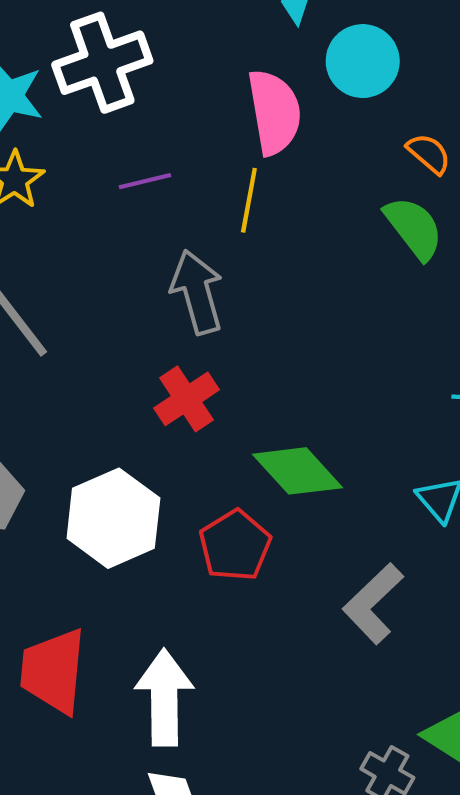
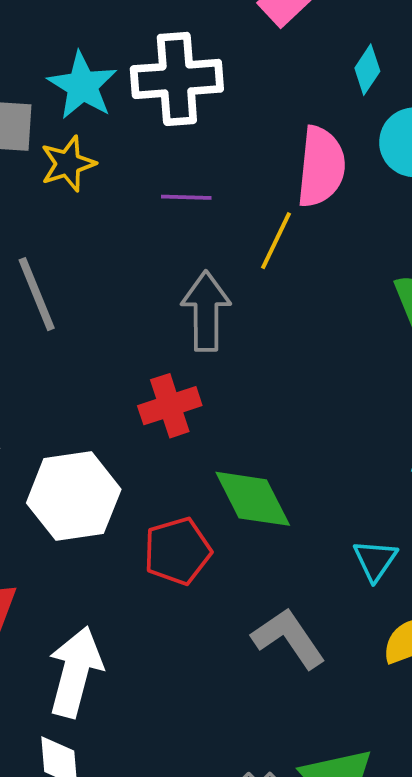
gray L-shape: (373, 604) -> (289, 638), turned 84

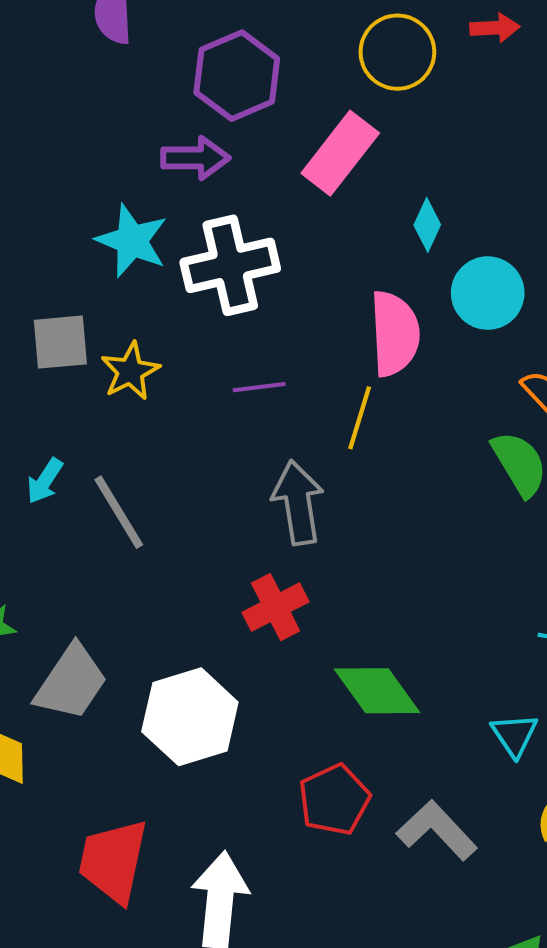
cyan star: (82, 86) -> (132, 241), moved
red pentagon: (177, 551) -> (334, 800), moved

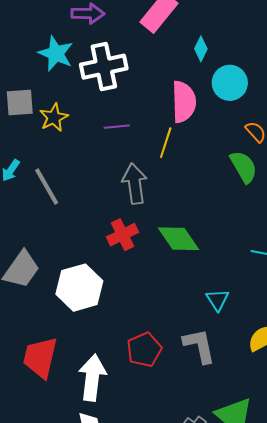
green diamond: (377, 691) -> (179, 239), moved
cyan triangle: (515, 735) -> (217, 300), moved
red pentagon: (334, 800) -> (144, 350), moved
gray L-shape: (437, 830) -> (199, 346), turned 30

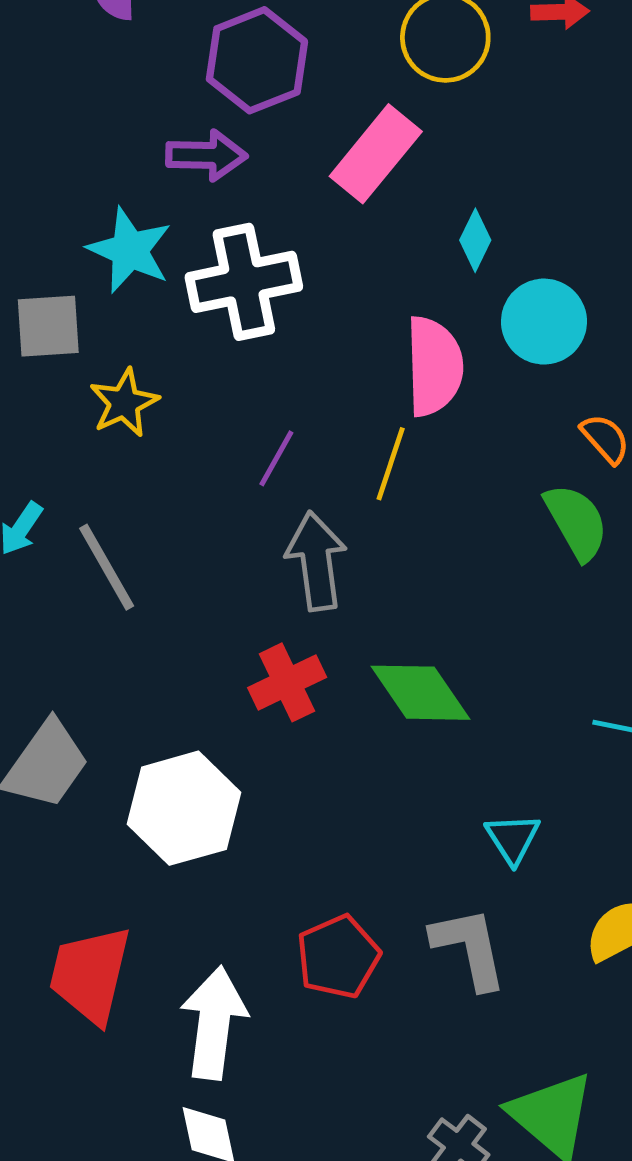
gray square: (20, 102) -> (48, 326), moved
purple line: (117, 127) -> (276, 458), moved, turned -55

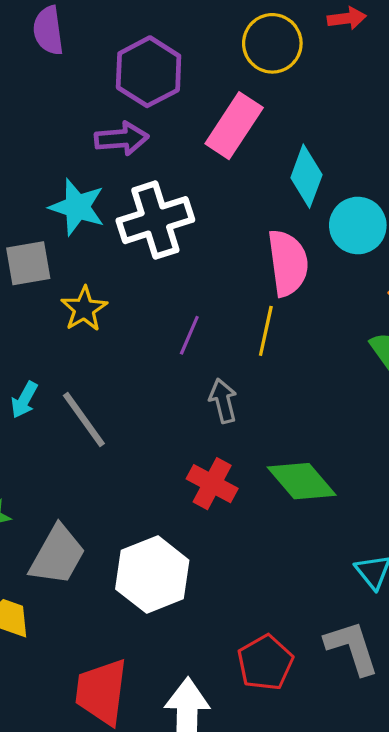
cyan diamond: (475, 240) -> (306, 176), size x1.5
gray arrow: (316, 561) -> (223, 401), size x0.7
red cross: (287, 682) -> (212, 484), turned -30

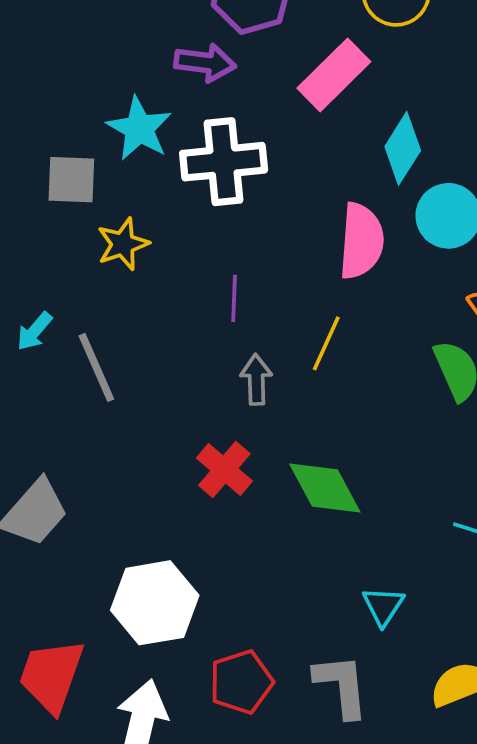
yellow line: (266, 331) -> (326, 343), moved
purple line: (189, 335) -> (234, 298), turned -33
white hexagon: (152, 575) -> (155, 603), moved

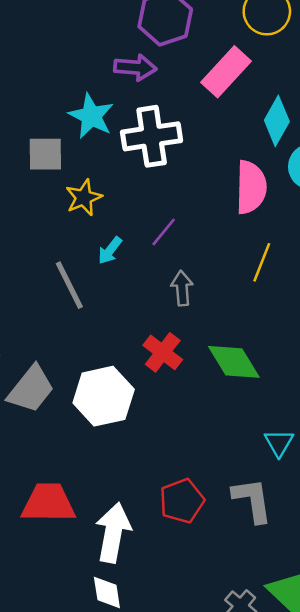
purple line: (234, 298) -> (164, 232), turned 40
cyan arrow: (34, 331) -> (110, 250), moved
yellow line: (326, 343) -> (262, 262), moved
white hexagon: (155, 603) -> (104, 396), moved
red trapezoid: (51, 676) -> (48, 503), turned 74

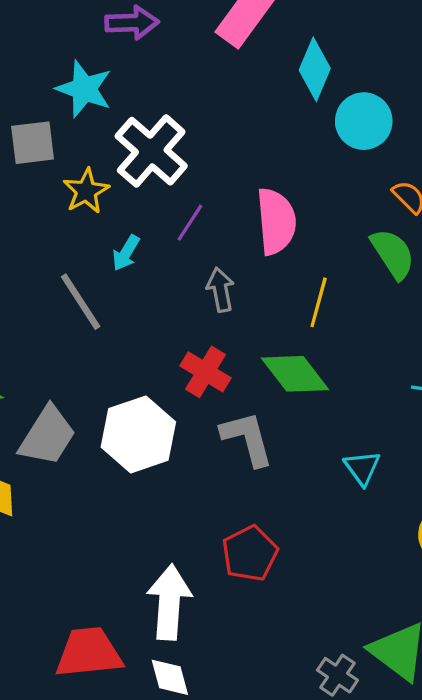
white cross: (152, 136) -> (151, 151), moved, turned -34
pink semicircle: (251, 187) -> (276, 221), moved
yellow line: (262, 262) -> (319, 302), moved
gray L-shape: (252, 500) -> (247, 439), moved
red trapezoid: (48, 503) -> (89, 653), moved

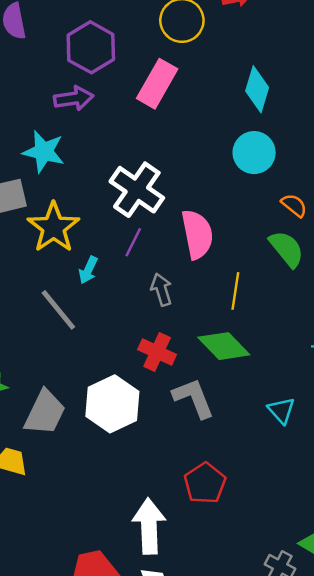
cyan diamond: (315, 69) -> (257, 89), moved
white cross: (151, 151) -> (137, 190), moved
yellow star: (86, 191) -> (54, 227), size x1.5

